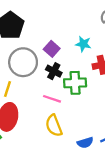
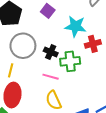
cyan star: (83, 44) -> (75, 26), size x1.5
purple square: (52, 49) -> (48, 11), moved

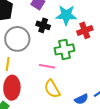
black cross: (51, 52) -> (43, 25), moved

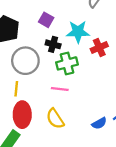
green cross: (64, 49) -> (67, 63), moved
yellow semicircle: (52, 89) -> (55, 119), moved

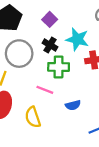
blue semicircle: (99, 123) -> (73, 105), moved

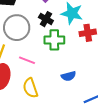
pink line: (45, 90) -> (27, 60), moved

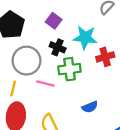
pink line: (27, 60) -> (45, 83), moved

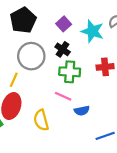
cyan star: (85, 38) -> (92, 31), moved
pink line: (45, 83) -> (63, 96), moved

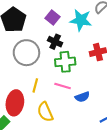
yellow line: (14, 80) -> (35, 85), moved

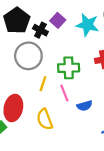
black cross: (55, 42) -> (40, 30), moved
yellow line: (35, 85) -> (43, 84), moved
pink line: (63, 86) -> (64, 93), turned 49

